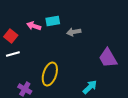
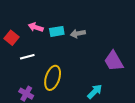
cyan rectangle: (53, 21) -> (57, 31), moved
white line: (13, 54) -> (27, 57), moved

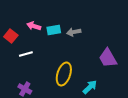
yellow ellipse: (53, 78) -> (64, 74), moved

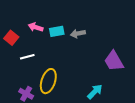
yellow ellipse: (64, 74) -> (48, 81), moved

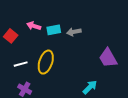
white line: (27, 57) -> (21, 64), moved
yellow ellipse: (48, 81) -> (46, 62), moved

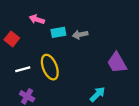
pink arrow: (34, 26) -> (37, 19), moved
yellow ellipse: (46, 62) -> (50, 67), turned -40

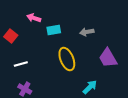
gray arrow: (80, 35) -> (87, 32), moved
yellow ellipse: (50, 67) -> (67, 59), moved

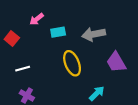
pink arrow: (34, 18) -> (37, 19), turned -56
gray arrow: (87, 32) -> (94, 34), size x1.5

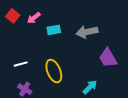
red square: (12, 39) -> (13, 16), moved
yellow ellipse: (72, 63) -> (54, 71), moved

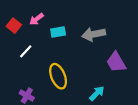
red square: (13, 16) -> (14, 26), moved
white line: (21, 64) -> (26, 51), moved, turned -32

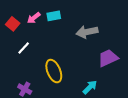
cyan rectangle: (58, 32) -> (54, 16), moved
purple trapezoid: (116, 62) -> (108, 58), turned 95

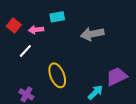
pink arrow: (34, 18) -> (36, 30), moved, turned 32
purple trapezoid: (108, 58) -> (117, 76), moved

